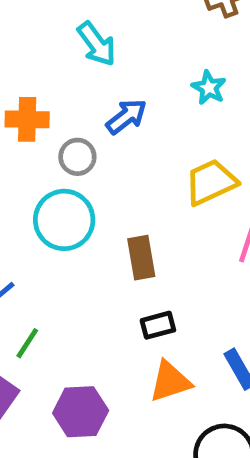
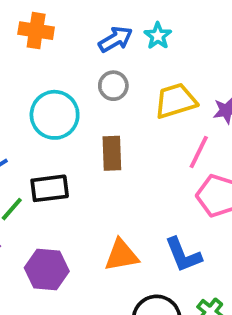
cyan star: (209, 88) -> (158, 36), moved
gray circle: (77, 157) -> (113, 86), moved
black rectangle: (158, 325) -> (50, 188), moved, size x1.4

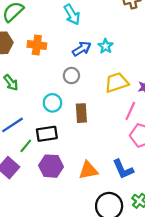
gray circle: (113, 86) -> (71, 76), moved
cyan circle: (55, 115) -> (52, 103), moved, size x0.7
purple hexagon: (47, 270) -> (51, 166), moved

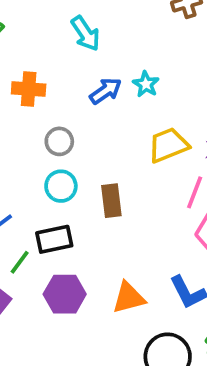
gray circle: (71, 76) -> (59, 141), moved

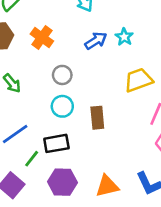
orange cross: (29, 89) -> (42, 38), turned 30

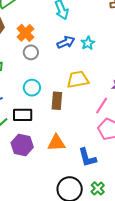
gray circle: (62, 75) -> (31, 52), moved
yellow trapezoid: (138, 80) -> (78, 79), moved
orange triangle: (107, 186) -> (56, 143), moved

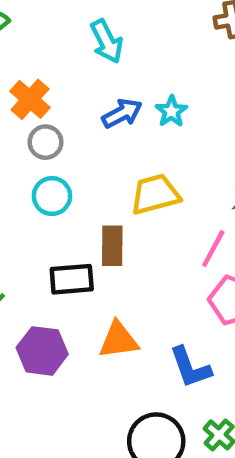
cyan circle: (32, 88) -> (52, 196), moved
black rectangle: (23, 115) -> (72, 279), moved

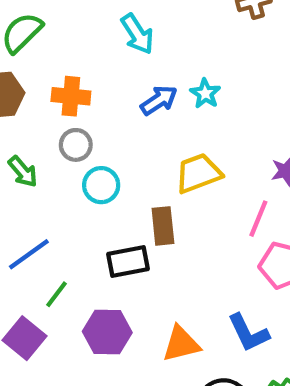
orange cross: (30, 99) -> (71, 96), turned -30
gray circle: (46, 142) -> (76, 145), moved
orange triangle: (119, 340) -> (181, 344), moved

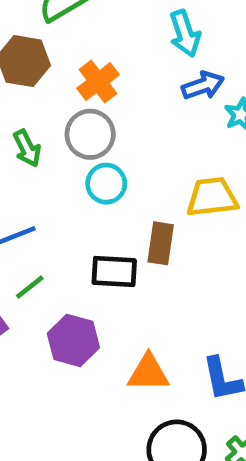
orange cross: (71, 96) -> (98, 82), turned 33
blue arrow: (159, 100) -> (203, 85), moved
gray circle: (76, 145) -> (90, 134), size x1.4

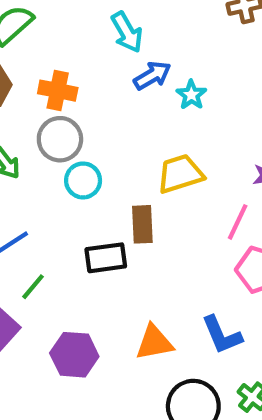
orange cross: (98, 82) -> (58, 91), turned -30
purple hexagon: (73, 340) -> (74, 355), moved

